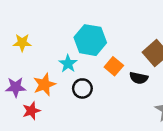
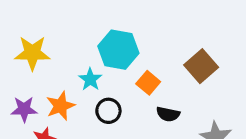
yellow star: (22, 43) -> (32, 53), size x1.5
black semicircle: (139, 78) -> (168, 114), moved

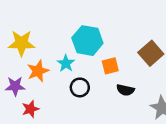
orange square: (148, 83) -> (110, 66), turned 36
orange star: (60, 106) -> (38, 71), moved

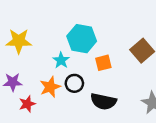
orange star: (38, 71) -> (50, 87), moved
black semicircle: (125, 90) -> (103, 101), moved, size x1.5

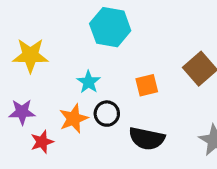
cyan hexagon: (82, 39) -> (110, 27), moved

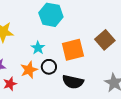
orange square: (147, 85) -> (73, 50), size x1.6

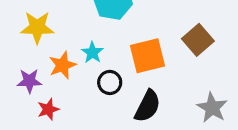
orange star: (29, 70) -> (62, 65), moved
black semicircle: (73, 82) -> (148, 106), turned -75

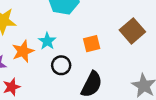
orange square: (148, 56) -> (92, 44), size x0.6

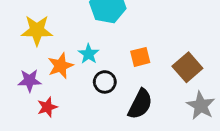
brown square: (132, 31) -> (187, 67), moved

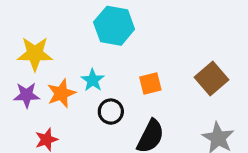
brown square: (187, 67) -> (211, 79), moved
purple star: (30, 80) -> (27, 95), moved

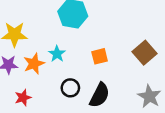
black circle: (111, 112) -> (70, 88), moved

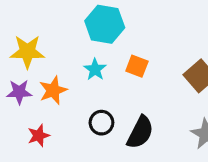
cyan star: (57, 54) -> (95, 69), moved
orange square: (100, 56) -> (137, 66), moved, turned 35

